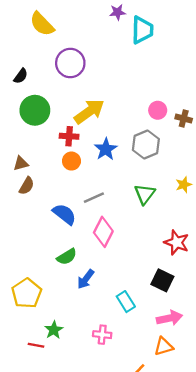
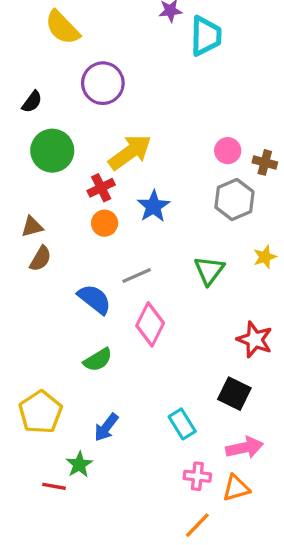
red cross: (69, 136) -> (101, 188), turned -30
gray hexagon: (146, 144) -> (234, 200), moved
blue arrow: (86, 279) -> (106, 427), moved
pink cross: (102, 335) -> (197, 476), moved

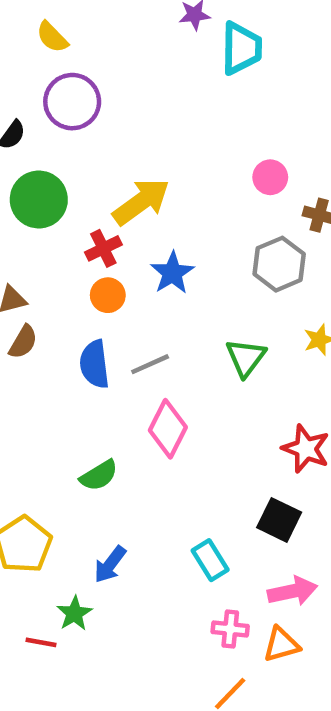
yellow semicircle: (62, 27) -> (52, 37), size x0.7
purple circle: (103, 83) -> (72, 102), moved
pink circle: (228, 151) -> (270, 177), moved
blue semicircle: (94, 299) -> (94, 364), moved, turned -135

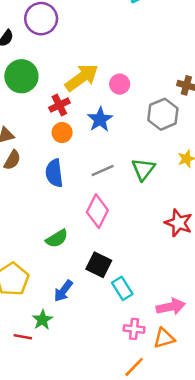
pink circle: (270, 177) -> (120, 84), moved
gray line: (150, 364) -> (103, 171), moved
black square: (279, 520) -> (99, 265), moved

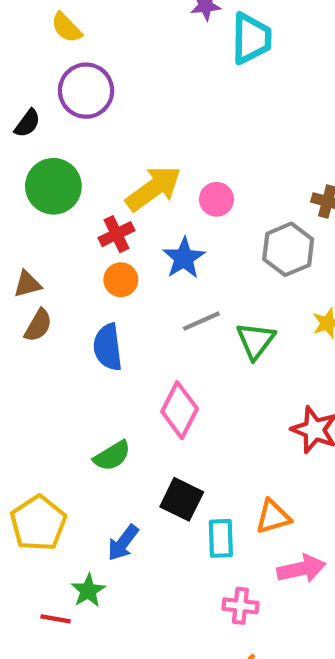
gray line: (103, 171) -> (201, 321), moved
cyan rectangle: (122, 288) -> (221, 538), turned 30
orange triangle: (164, 338) -> (273, 517), moved

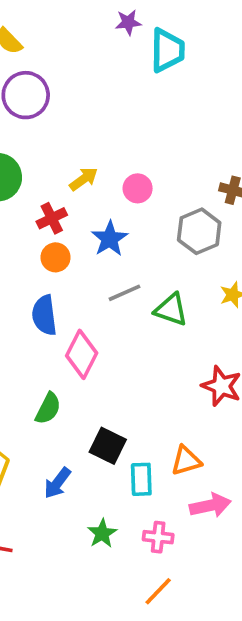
yellow arrow: (153, 188) -> (83, 179), size x0.6
green triangle: (256, 341) -> (171, 310), turned -48
pink diamond: (180, 410) -> (82, 354), moved
green semicircle: (112, 456) -> (48, 408), turned -32
green star: (88, 591) -> (102, 533), moved

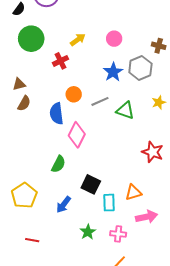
pink circle: (138, 188) -> (114, 39), moved
blue star: (110, 239) -> (113, 72), moved
orange circle: (56, 257) -> (74, 94), moved

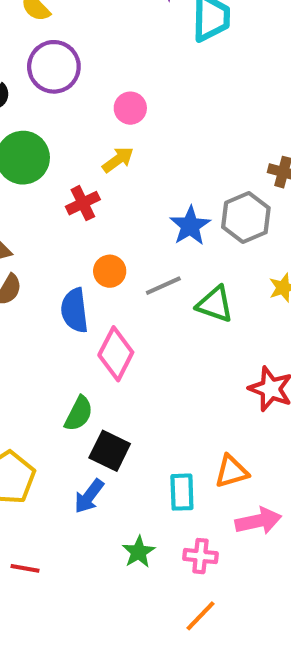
pink circle: (114, 39) -> (130, 108), moved
black square: (91, 184) -> (110, 451), moved

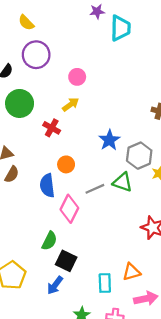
red cross: (83, 203) -> (52, 128), turned -35
gray hexagon: (246, 217) -> (139, 156), moved
gray line: (163, 286) -> (95, 189), moved

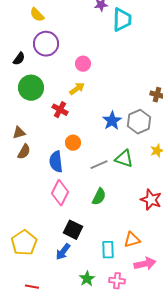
gray hexagon: (139, 156) -> (139, 122), moved
pink diamond: (69, 209) -> (60, 193), moved
green semicircle: (49, 241) -> (99, 197), moved

